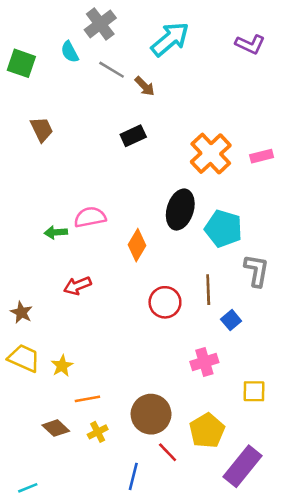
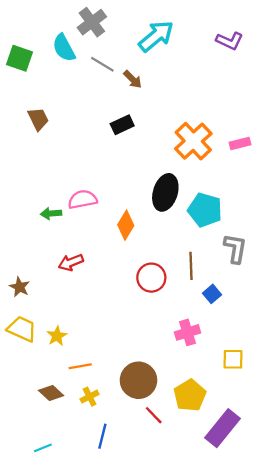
cyan semicircle: (70, 52) -> (64, 48), size x1.4
blue line: (133, 476) -> (102, 436), moved
cyan line: (28, 488) -> (43, 448), moved

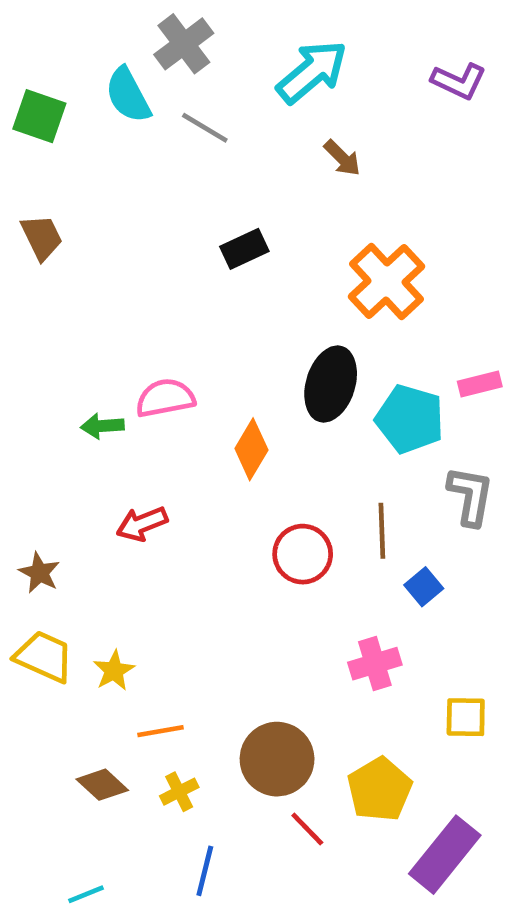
brown arrow: (133, 79) -> (342, 158), moved
brown trapezoid: (38, 119) -> (42, 237), moved
pink rectangle: (240, 143) -> (480, 384), moved

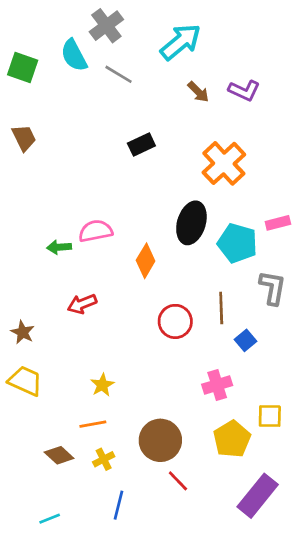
purple L-shape: (459, 81) -> (244, 90), moved
yellow star: (114, 671) -> (102, 385), moved
yellow pentagon: (380, 789) -> (232, 439), moved

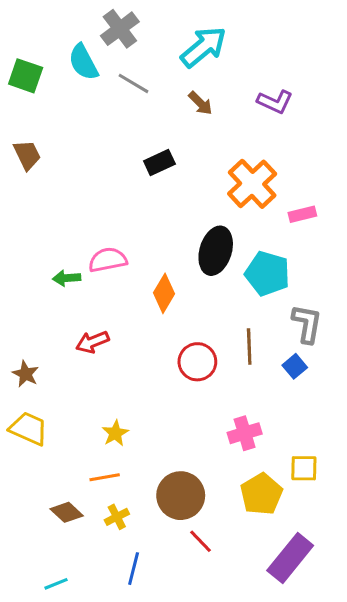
brown arrow: (198, 92) -> (200, 103), moved
pink rectangle: (278, 223) -> (302, 214), moved
blue square: (245, 340) -> (295, 366), moved

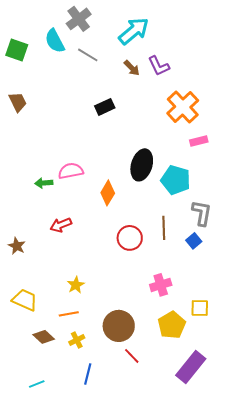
purple L-shape: (275, 102) -> (159, 66), moved, turned 40
orange cross: (252, 184) -> (183, 107), moved
yellow trapezoid: (29, 429) -> (25, 300), moved

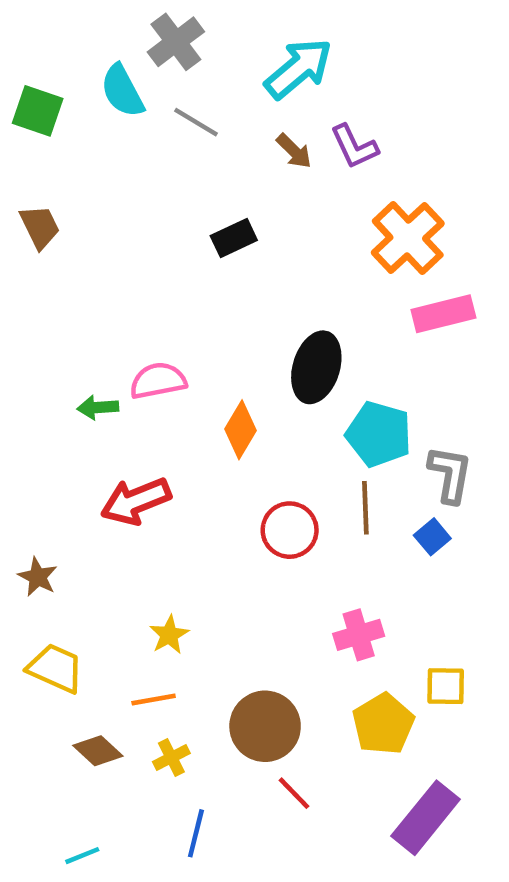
pink rectangle: (199, 141) -> (443, 314), size x1.5
cyan pentagon: (176, 180) -> (379, 434), moved
red arrow: (61, 225) -> (136, 501), size x1.4
brown star: (17, 246) -> (38, 577), moved

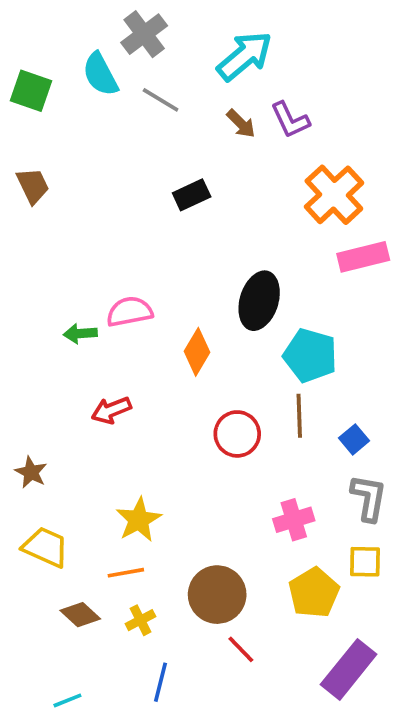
gray L-shape: (450, 474) -> (369, 498), moved
red arrow: (136, 501) -> (111, 410), size x0.7
yellow star: (169, 635) -> (139, 520), size x1.4

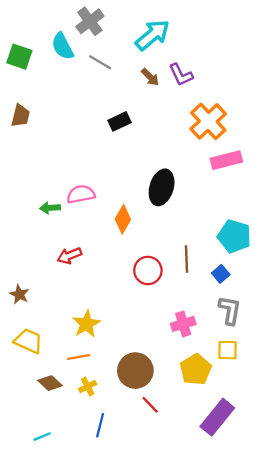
brown trapezoid: (33, 186) -> (20, 116), turned 40
cyan pentagon: (310, 355) -> (234, 236), moved

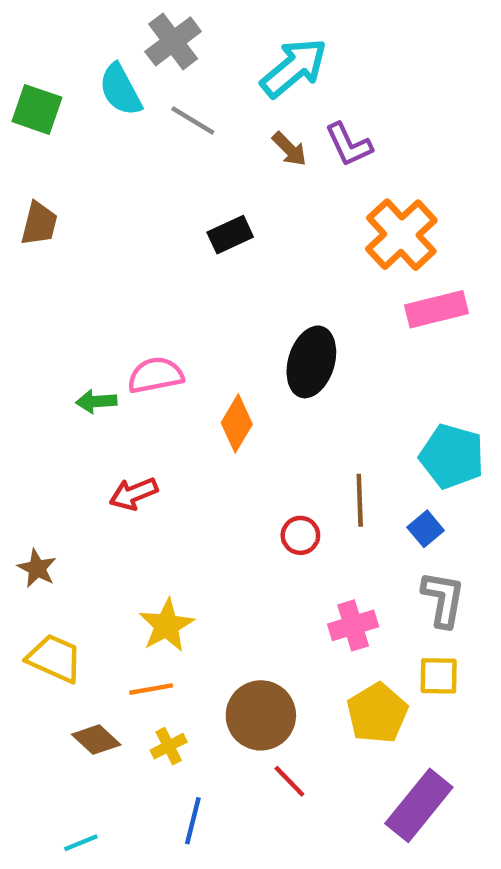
red circle: (148, 270) -> (300, 535), moved, size x0.7

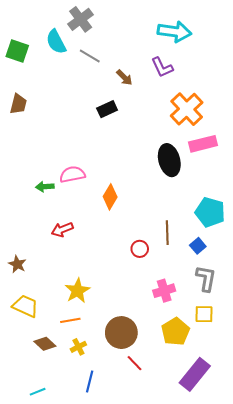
cyan arrow: (294, 68) -> (174, 32), moved, turned 48
brown arrow: (289, 149) -> (124, 77), moved
black ellipse: (311, 362) -> (169, 160), moved, turned -32

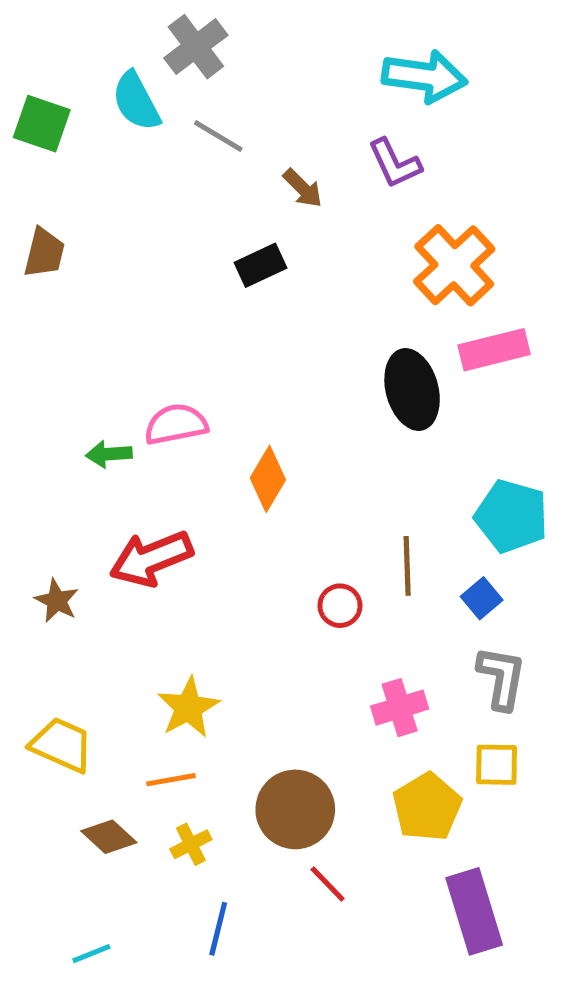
red arrow: (62, 229) -> (151, 558), size x1.5
brown star: (17, 264) -> (57, 601), moved
purple rectangle: (195, 374) -> (474, 911), turned -56

